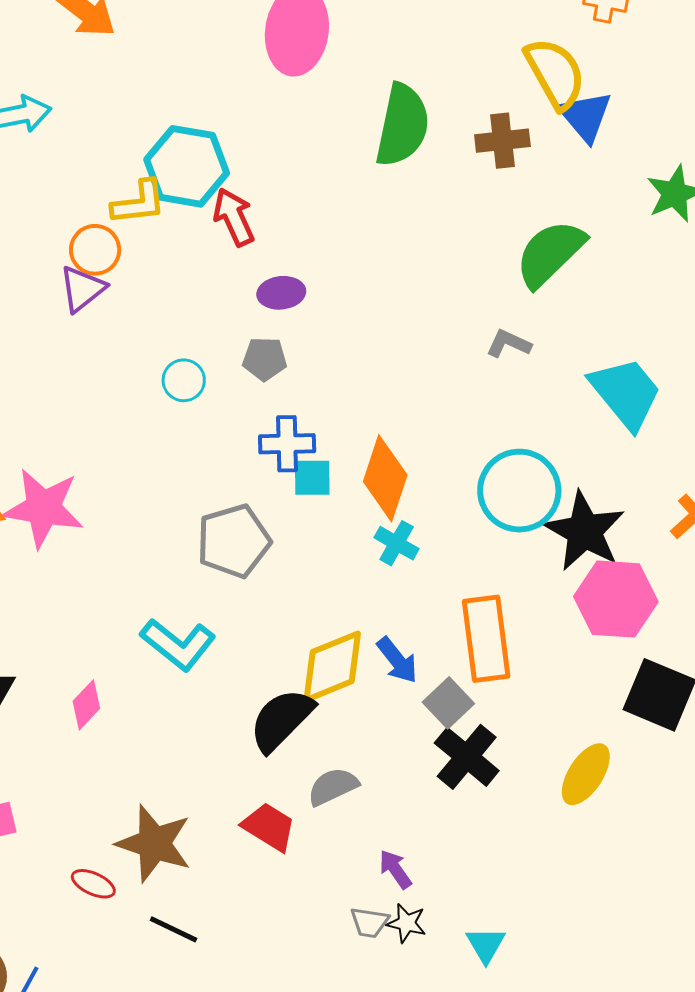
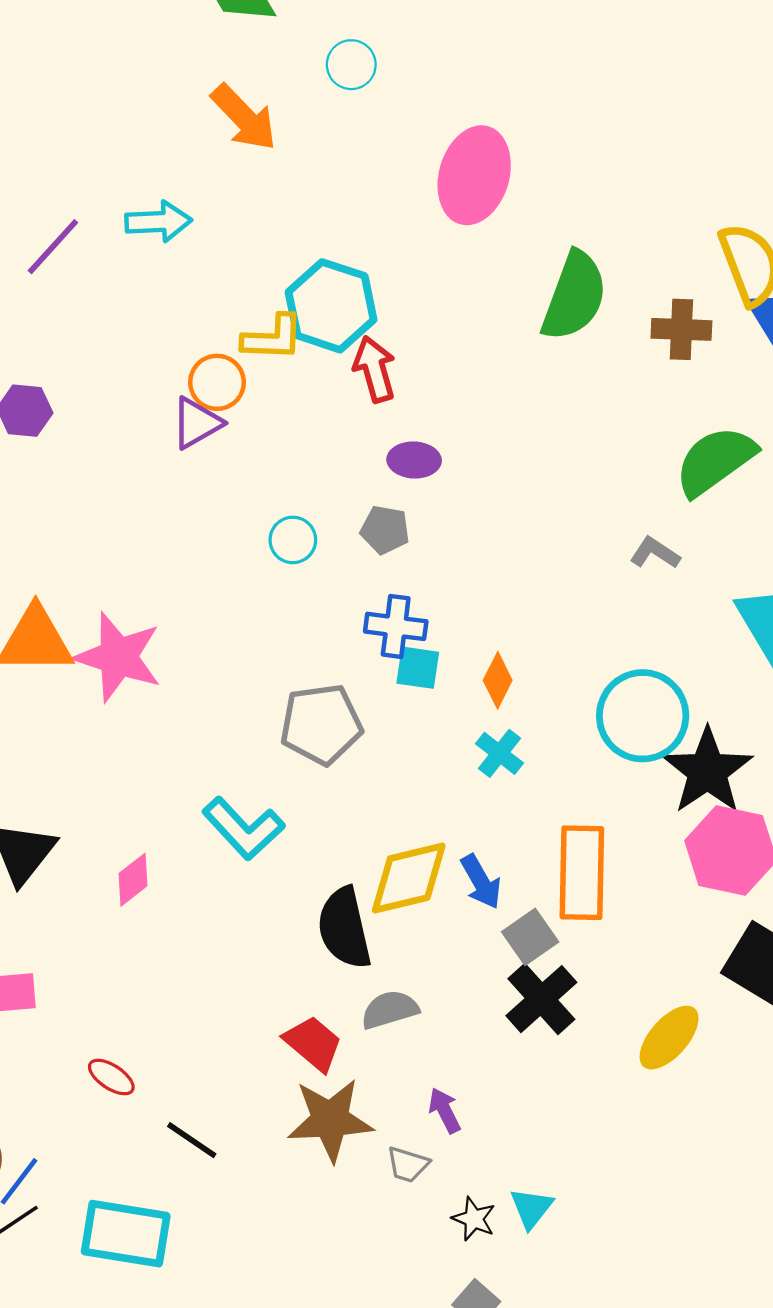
orange diamond: (385, 478) -> (498, 680), size x0.6
black semicircle: (282, 720) -> (344, 928), turned -66
brown star: (154, 843) -> (330, 1120), moved, turned -30
black star: (407, 923) -> (474, 1219), moved

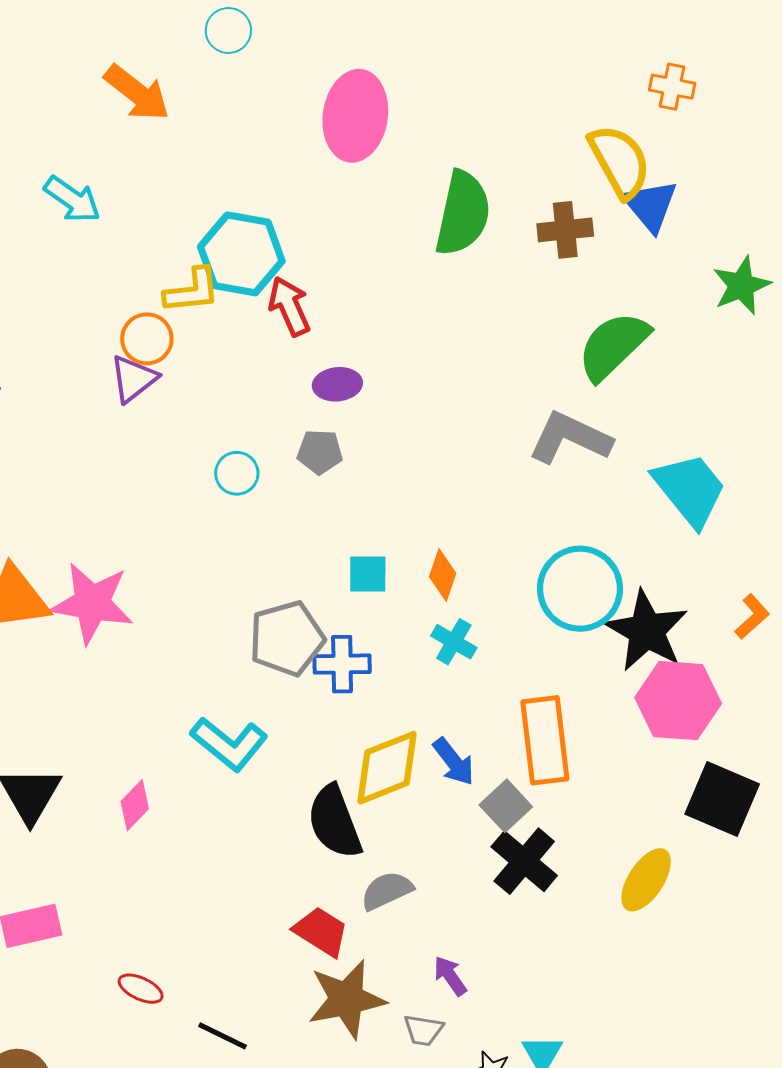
cyan arrow: (158, 222) -> (72, 199), turned 46
gray L-shape: (655, 553) -> (570, 438), size x1.8
blue cross: (396, 626) -> (342, 664), moved

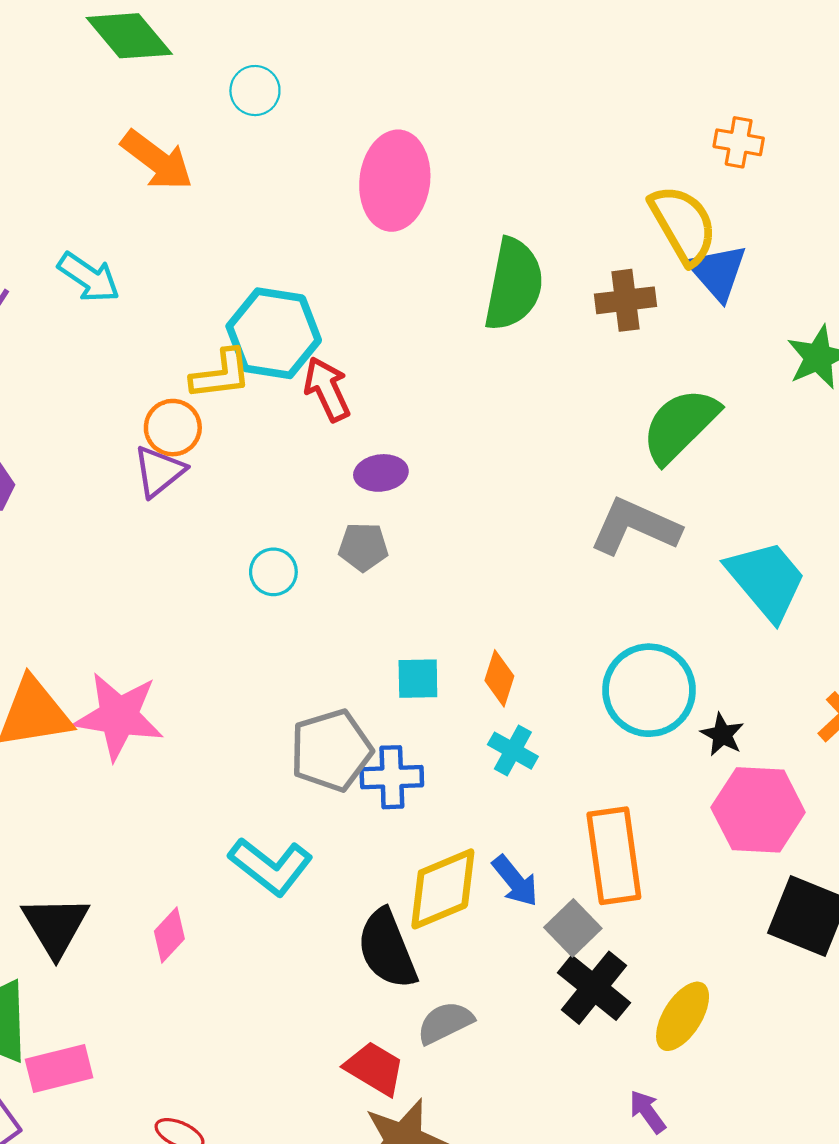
black star: (647, 631) -> (722, 735), size x0.5
yellow ellipse: (646, 880) -> (683, 1016), moved
purple arrow: (450, 976) -> (647, 1112), moved

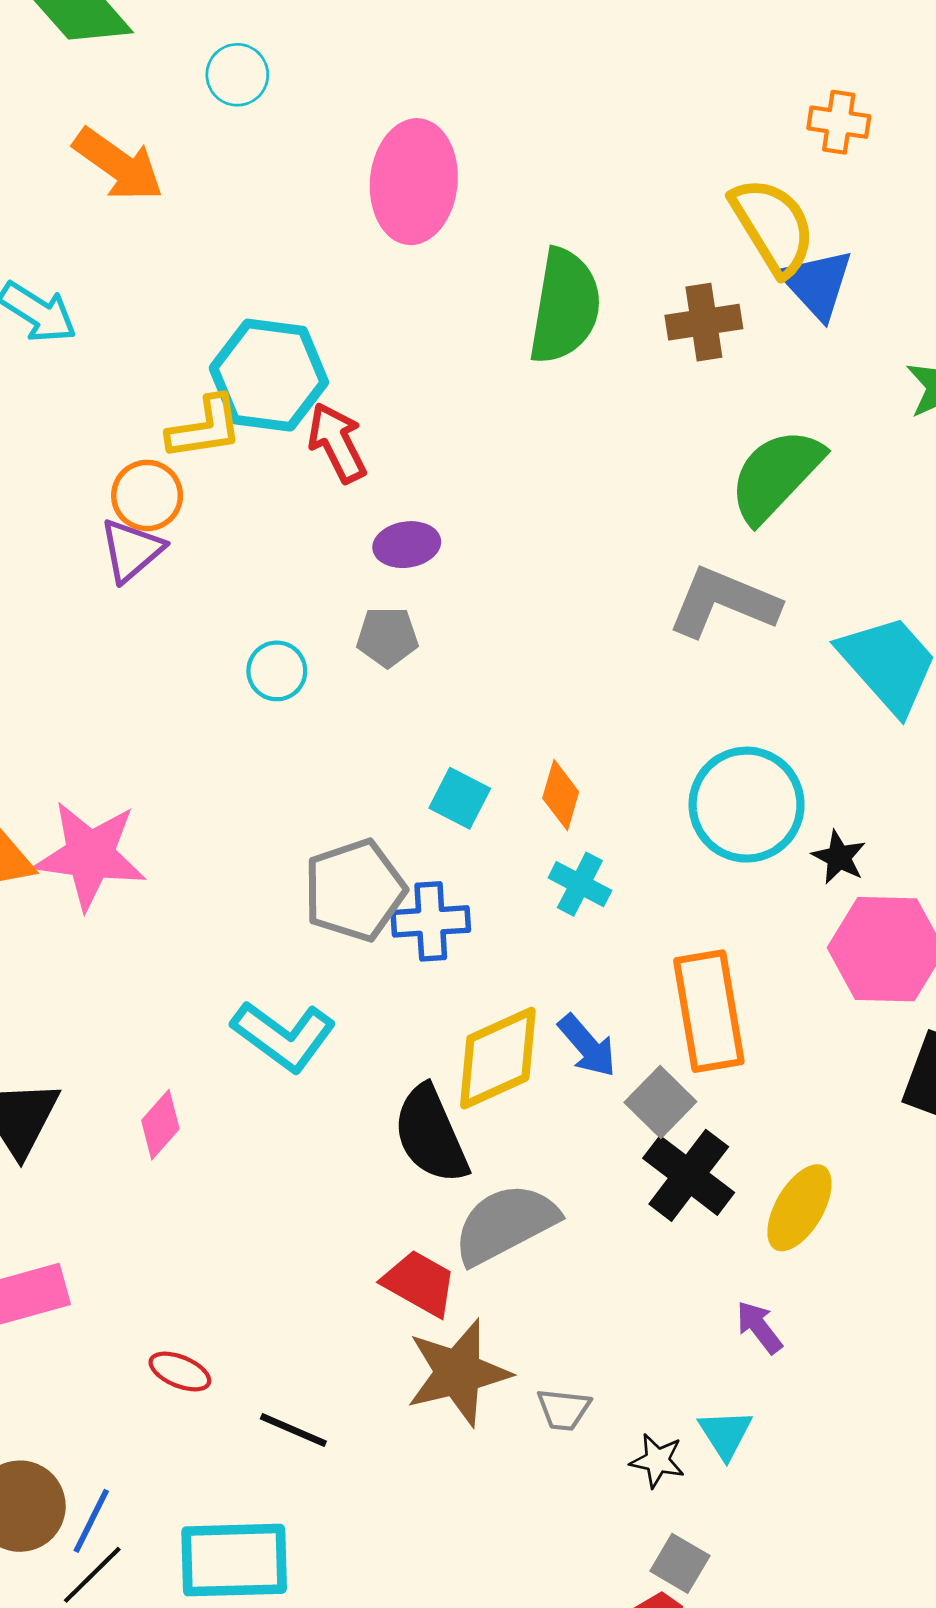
cyan square: (418, 679) -> (460, 798), turned 30
gray semicircle: (445, 1023) -> (505, 1224), size x1.5

